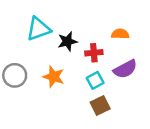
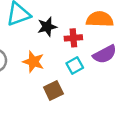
orange semicircle: (120, 34) -> (100, 19), size x1.5
brown square: (100, 106) -> (53, 91), moved

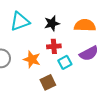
black star: (47, 27) -> (52, 23), moved
red cross: (73, 38) -> (54, 46), moved

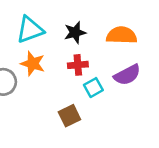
orange star: (32, 59) -> (33, 64), moved

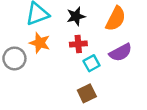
orange semicircle: (122, 35) -> (116, 19), turned 115
brown square: (69, 116) -> (87, 93), moved

